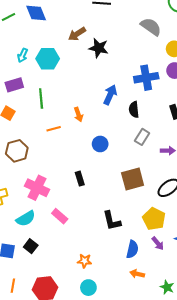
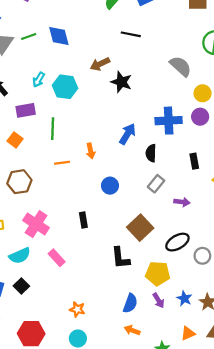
brown square: (133, 179) -> (140, 228), turned -35
yellow pentagon: (154, 219) -> (158, 273), turned -30
black L-shape: (112, 221) -> (120, 258), moved

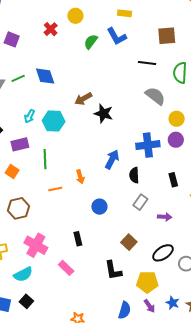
black line: (131, 34) -> (147, 63), moved
brown square: (140, 228) -> (129, 242), size x0.7
pink rectangle: (57, 258) -> (66, 268), moved

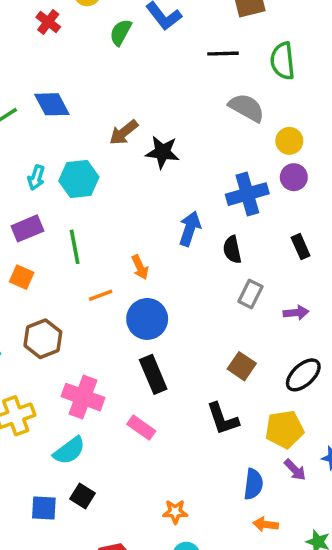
blue circle: (99, 207) -> (147, 319), moved, size x1.5
black rectangle: (78, 239) -> (153, 374), size x1.5

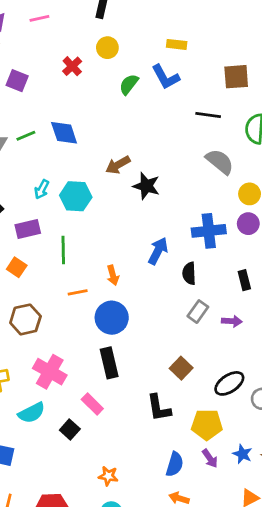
purple arrow: (296, 313) -> (232, 321), moved
black square: (82, 496) -> (70, 430), moved

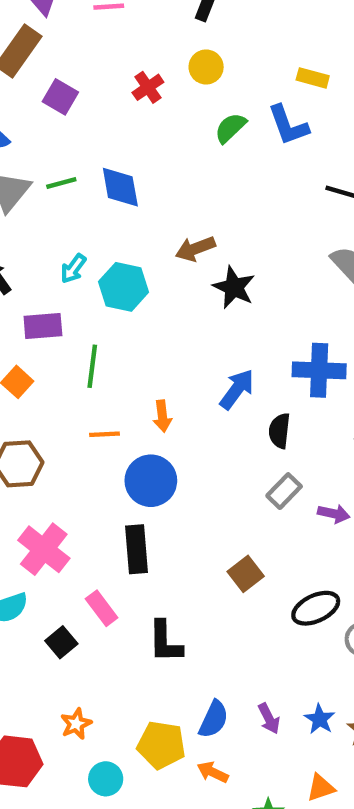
black L-shape: (159, 408) -> (165, 642), moved
yellow pentagon: (207, 425) -> (161, 745), moved
orange star: (108, 476) -> (76, 724), moved, turned 30

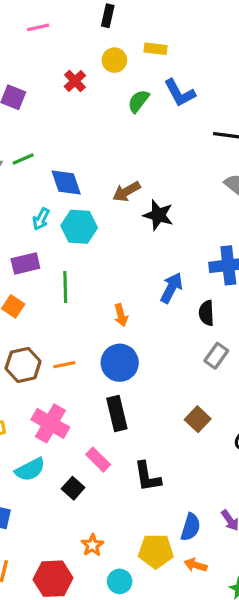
yellow rectangle: (313, 78) -> (156, 49), moved
blue diamond: (120, 187) -> (66, 182), moved
orange line: (105, 434) -> (64, 365), moved

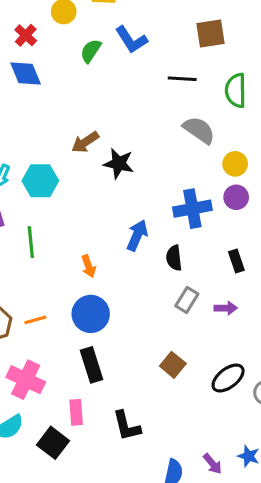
blue diamond: (66, 182) -> (26, 74), moved
pink rectangle: (98, 460) -> (76, 412), turned 45
black square: (73, 488) -> (53, 443), size x1.4

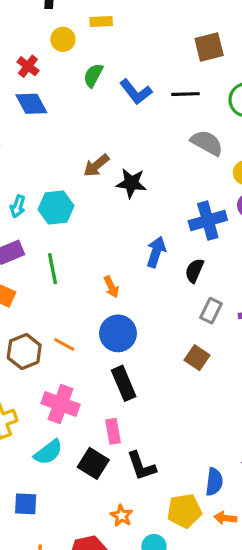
blue L-shape: (131, 40) -> (136, 92), moved
black semicircle: (174, 258) -> (194, 271), turned 35
orange line: (35, 320) -> (64, 344), turned 50
brown square: (173, 365) -> (197, 358), moved
black L-shape: (127, 426) -> (141, 466), moved

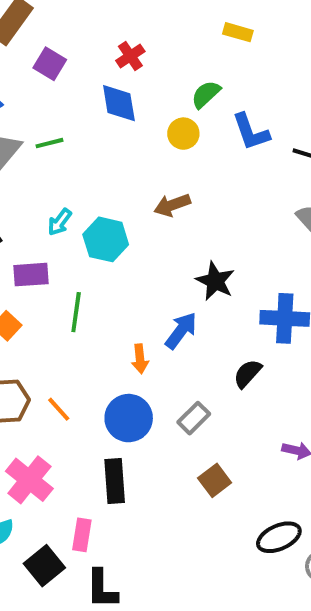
yellow circle: (63, 39) -> (183, 134), moved
black star: (131, 183) -> (215, 281), moved
blue arrow: (156, 252) -> (181, 331), moved
gray rectangle: (211, 311) -> (194, 418), moved

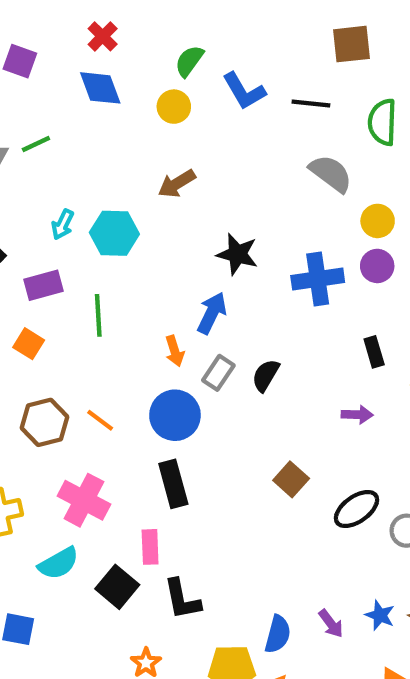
black semicircle: (248, 374) -> (266, 375), moved
gray rectangle: (194, 418) -> (218, 373), moved
brown square: (215, 480) -> (291, 479), moved

